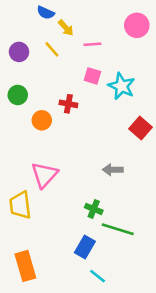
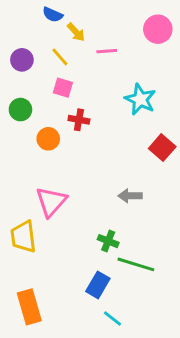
pink square: (92, 76) -> (63, 88), moved

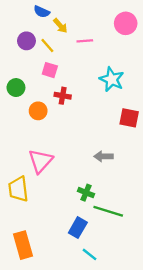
purple circle: (22, 60) -> (26, 41), moved
red square: (162, 148) -> (129, 118), turned -30

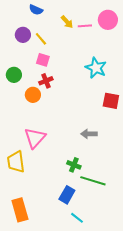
yellow arrow: (60, 26) -> (67, 22), moved
pink line: (85, 41) -> (85, 26), moved
red cross: (63, 96) -> (46, 81), moved, turned -32

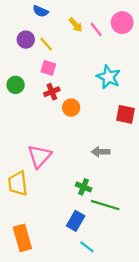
pink line: (85, 26) -> (96, 29), turned 56
orange circle: (33, 95) -> (71, 108), moved

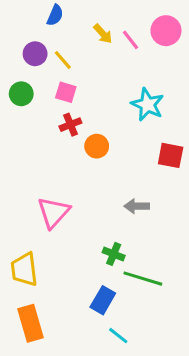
blue semicircle: (40, 11) -> (55, 15), turned -91
green circle: (16, 85) -> (21, 94), moved
yellow trapezoid: (18, 183) -> (24, 269), moved

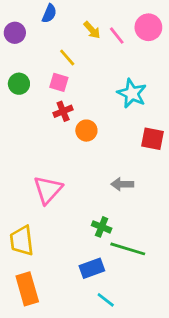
purple circle: (35, 54) -> (15, 33), moved
yellow line: (63, 60) -> (67, 58), moved
blue rectangle: (103, 300) -> (92, 268), turned 40

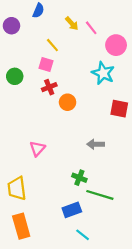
pink circle: (148, 27) -> (116, 45), moved
green circle: (19, 84) -> (15, 76), moved
pink triangle: (48, 190) -> (37, 149), size x0.7

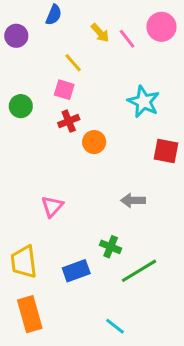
pink circle: (116, 45) -> (161, 27), moved
green line: (100, 195) -> (139, 271), turned -48
blue rectangle: (72, 210) -> (76, 271), moved

